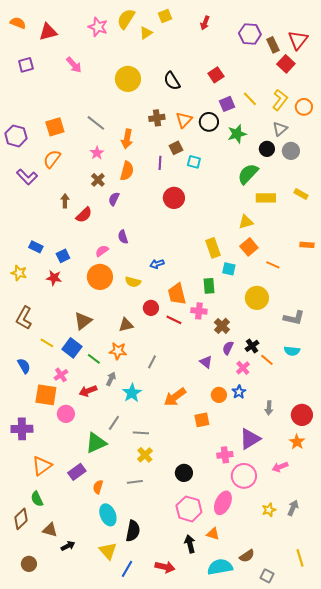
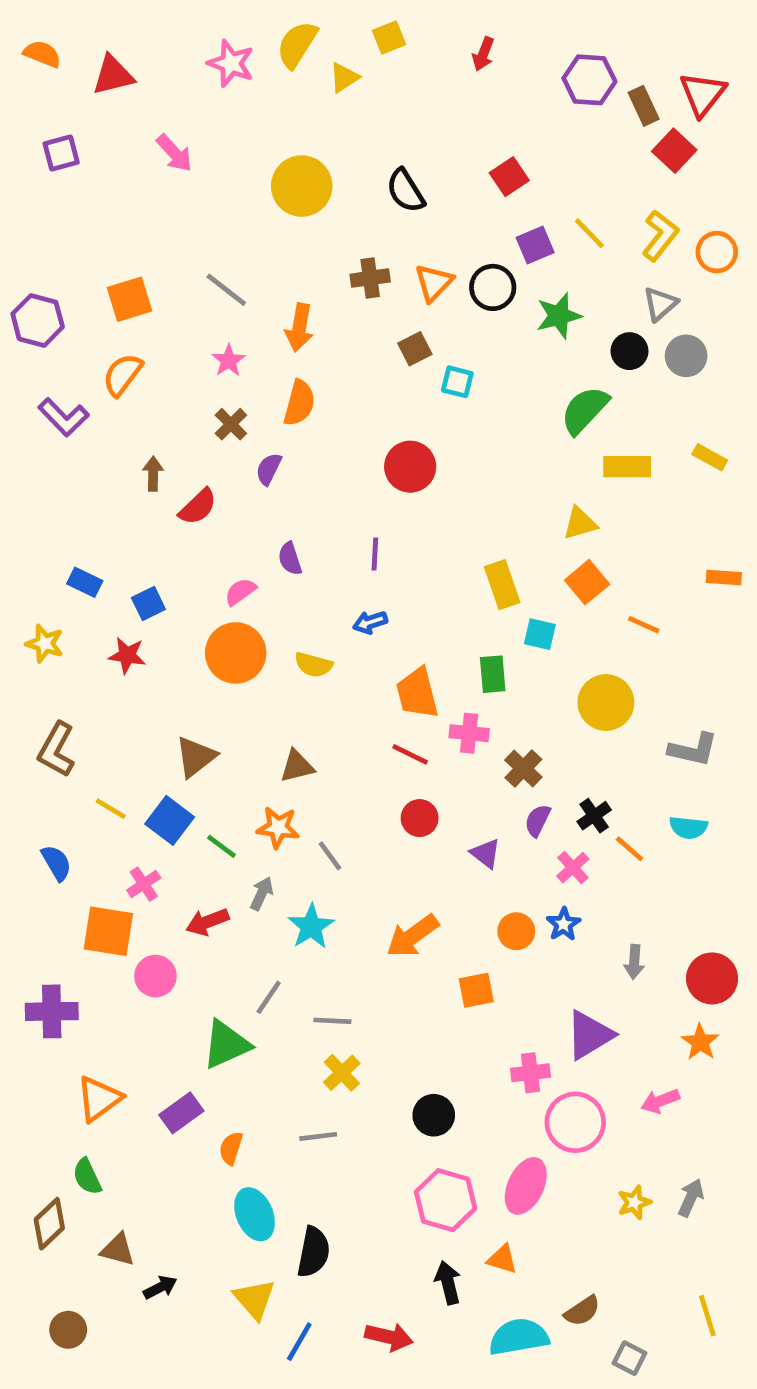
purple line: (160, 163) -> (375, 554), moved
red circle: (151, 308) -> (420, 818), moved
gray line: (152, 362) -> (330, 856), moved, turned -64

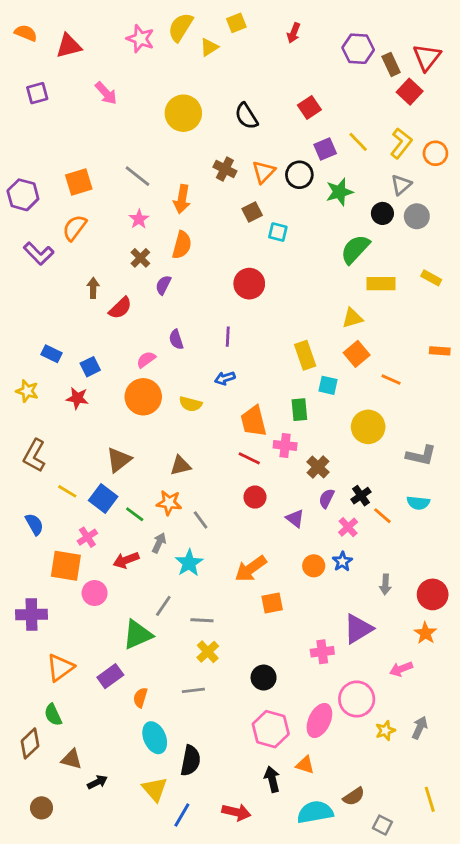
brown cross: (370, 278) -> (225, 169), turned 35
orange square: (476, 990) -> (272, 603), moved
pink circle: (575, 1122) -> (357, 699), moved

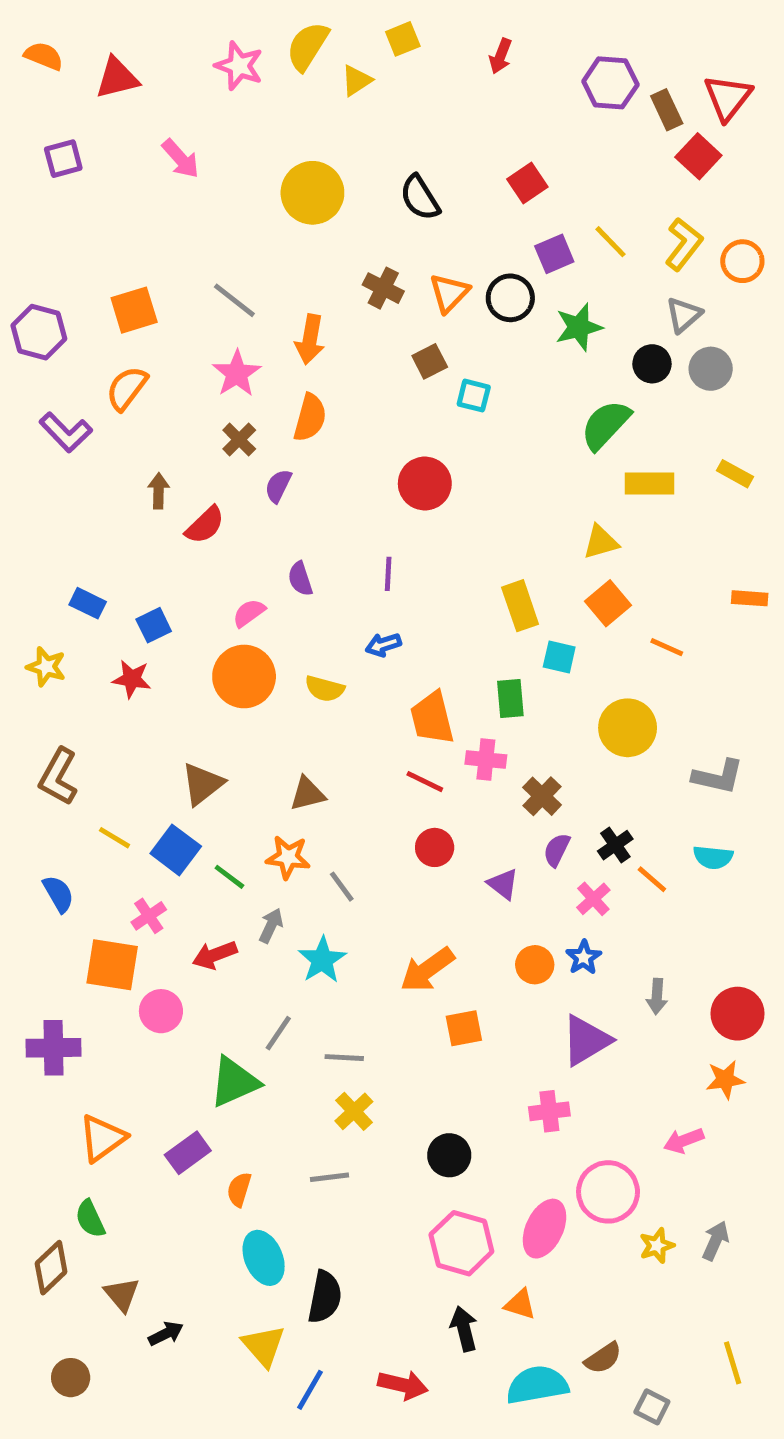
pink star: (139, 219) -> (237, 374), size x1.4
purple triangle: (358, 629) -> (586, 1040), moved
orange star: (425, 633) -> (725, 1080), turned 30
brown triangle: (72, 759) -> (122, 1295), turned 35

